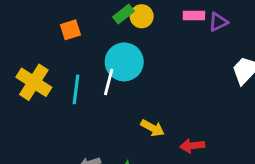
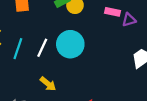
cyan circle: (124, 62) -> (70, 44), moved
yellow arrow: (152, 128) -> (48, 84), moved

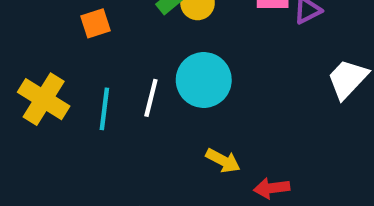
yellow arrow: (48, 84) -> (223, 161), moved

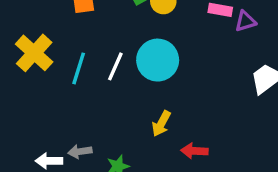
yellow arrow: (223, 161) -> (161, 124), turned 80

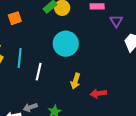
purple triangle: (245, 21) -> (116, 21), moved, turned -32
white line: (115, 66) -> (39, 72), moved

